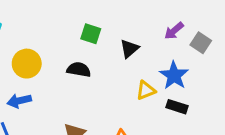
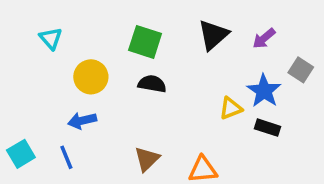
green square: (91, 34) -> (145, 42), moved, size x1.4
gray square: (201, 43) -> (301, 70), moved
black triangle: (129, 49) -> (213, 35), moved, size x1.4

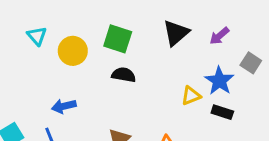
yellow circle: (91, 77) -> (73, 51), moved

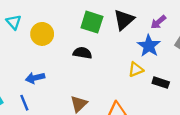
green square: (118, 39) -> (92, 22), moved
blue star: (219, 81) -> (149, 46), moved

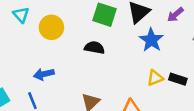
blue star: (149, 46) -> (151, 40), moved
yellow triangle: (136, 70) -> (155, 78), moved

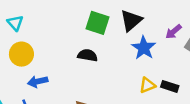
purple arrow: (175, 15) -> (174, 32), moved
yellow circle: (51, 27) -> (21, 54), moved

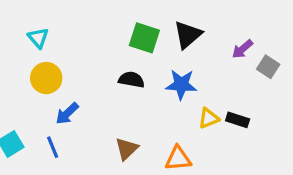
blue star: (144, 48) -> (181, 84), moved, turned -30
blue arrow: (38, 81) -> (67, 113), turned -30

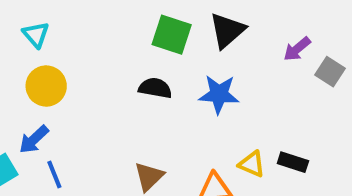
blue arrow: (67, 113) -> (34, 139), moved
yellow triangle: (209, 118) -> (252, 164), moved, turned 45
black rectangle: (238, 120) -> (293, 162), moved

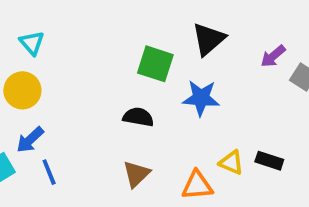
green square: (172, 35) -> (155, 64), moved
yellow circle: (46, 86) -> (22, 90), moved
black semicircle: (155, 88) -> (138, 117), moved

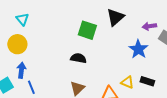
purple arrow: (273, 56) -> (149, 26), turned 32
blue star: (201, 98) -> (138, 49), moved, turned 30
blue arrow: (30, 140) -> (21, 70), turned 140

